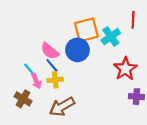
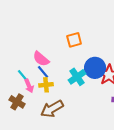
orange square: (86, 30) -> (74, 40), size x0.7
cyan cross: (111, 37) -> (77, 77), moved
blue circle: (77, 50) -> (95, 68), moved

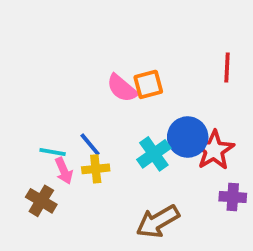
pink semicircle: (41, 59) -> (122, 88), moved
cyan line: (23, 76) -> (53, 152), turned -40
brown arrow: (52, 109) -> (158, 221), moved

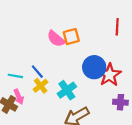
cyan cross: (154, 154) -> (67, 90), moved
yellow cross: (96, 169) -> (41, 86), turned -32
pink arrow: (64, 171) -> (19, 97), moved

